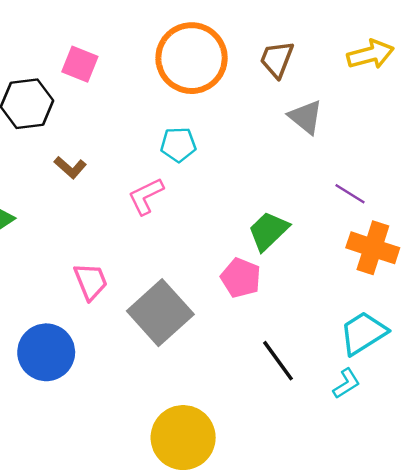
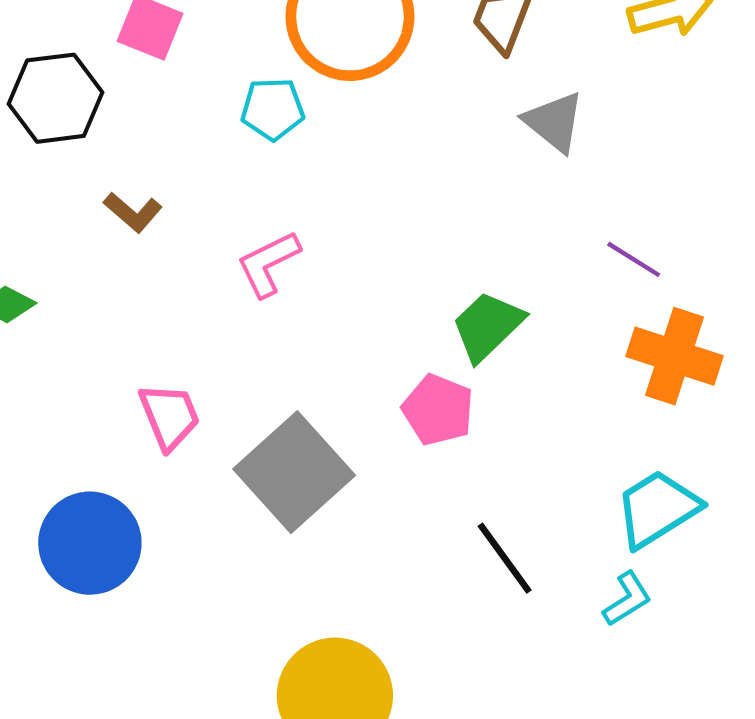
cyan pentagon: (178, 145) -> (273, 109), moved

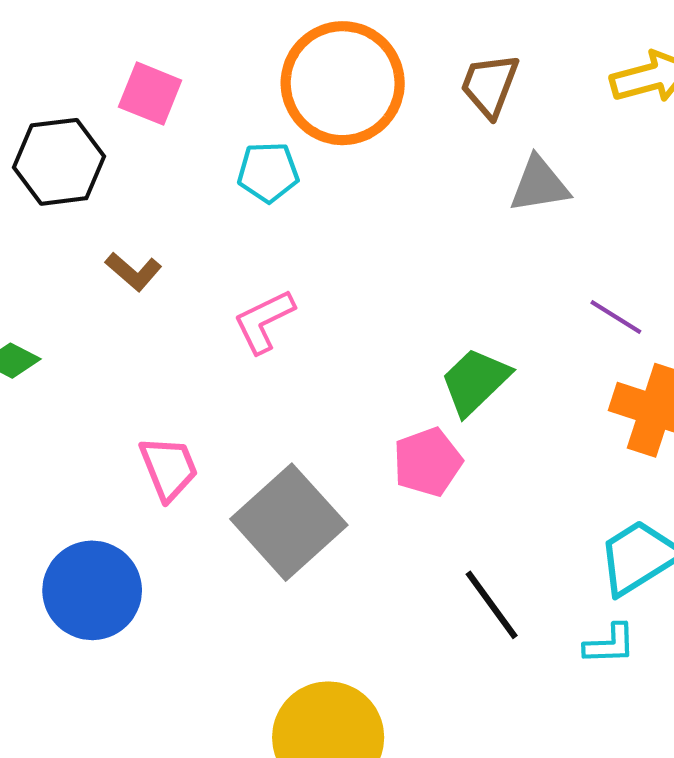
gray triangle: (554, 122) -> (539, 185), turned -48
pink pentagon: (438, 410) -> (428, 462), turned 30
cyan L-shape: (627, 599) -> (610, 644), turned 30

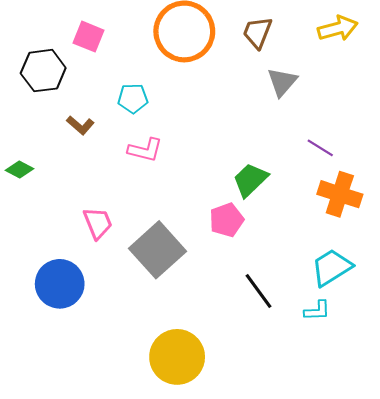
cyan pentagon: (268, 172) -> (133, 98), moved
gray triangle: (539, 185) -> (282, 82), turned -40
pink L-shape: (264, 321) -> (145, 150), turned -140

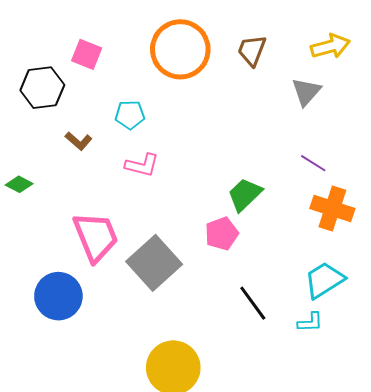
gray triangle: (282, 82) -> (306, 92), moved
pink trapezoid: (98, 223) -> (96, 237), size x1.6

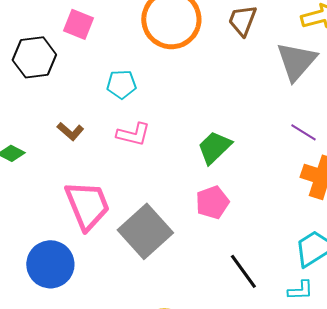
gray triangle: (306, 92) -> (296, 61), size x1.4
brown L-shape: (79, 141) -> (70, 131), moved
green trapezoid: (245, 194) -> (214, 147), moved

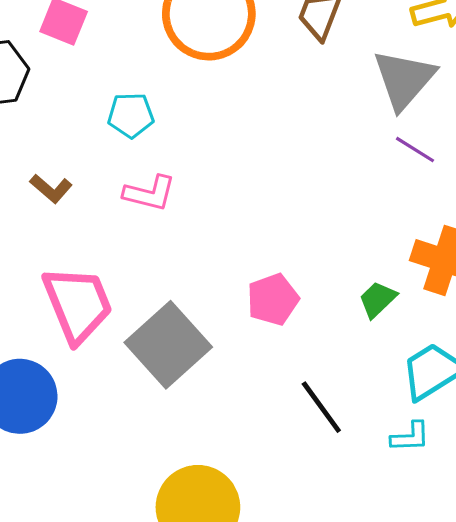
purple line: (303, 132) -> (415, 150), moved
green trapezoid: (214, 147) -> (378, 299), moved, size x0.7

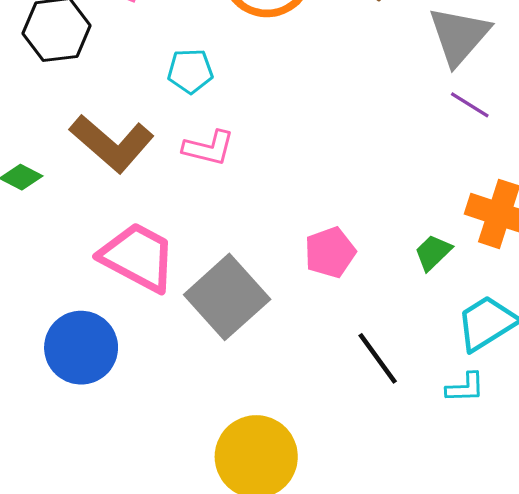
brown L-shape: (51, 189) -> (112, 143), size x2.0
pink trapezoid: (78, 304) -> (138, 257), turned -40

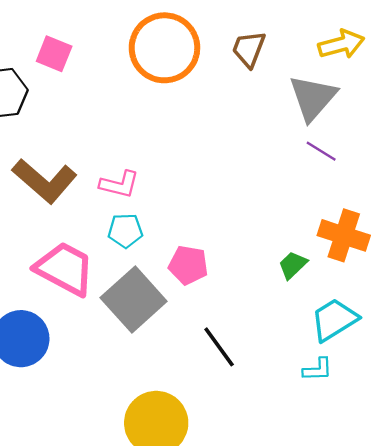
cyan pentagon: (190, 71) -> (125, 231), moved
pink pentagon: (330, 252) -> (188, 265), moved, turned 30
black line: (378, 358) -> (219, 347), moved

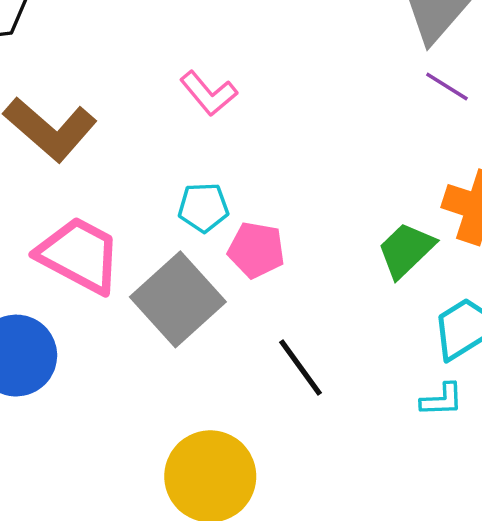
pink L-shape: (119, 184) -> (209, 93), moved, turned 36
cyan pentagon: (125, 231) -> (203, 207), moved
green trapezoid: (293, 265) -> (406, 250), size x1.4

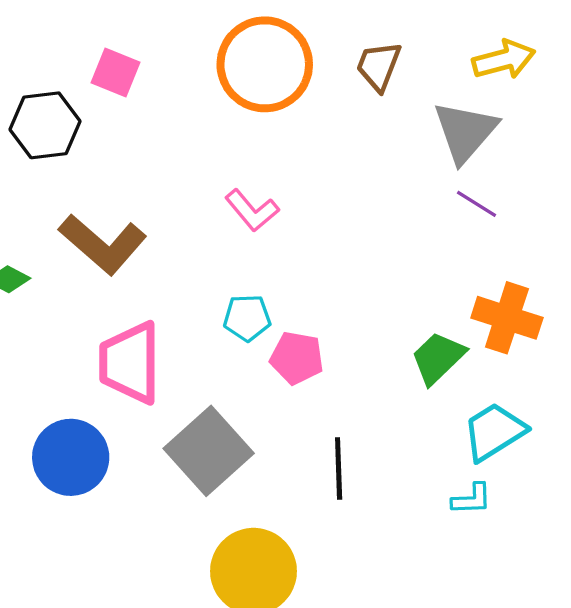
pink trapezoid: (79, 255) -> (130, 363), turned -118
gray square: (178, 299) -> (209, 451), moved
black line: (300, 367) -> (339, 469), turned 34

